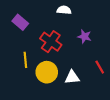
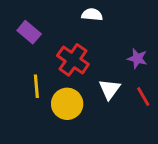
purple star: (84, 37) -> (137, 58), moved
white triangle: (72, 77) -> (110, 89), moved, turned -49

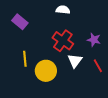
red cross: (73, 60) -> (63, 41), moved

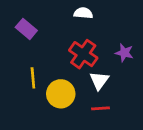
red line: (98, 66) -> (100, 108), moved, turned -64

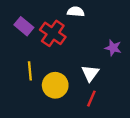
red cross: (83, 54) -> (53, 33), moved
red line: (100, 108) -> (91, 99), turned -63

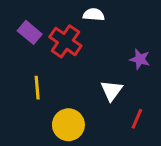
yellow circle: (55, 85) -> (68, 125), moved
red line: (91, 99) -> (137, 119), moved

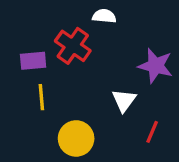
purple rectangle: (30, 32) -> (33, 61), moved, turned -45
purple star: (140, 59) -> (155, 66), size x1.5

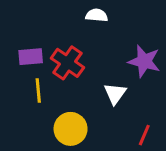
red cross: (73, 46) -> (67, 63), moved
red line: (152, 132) -> (144, 135), moved

